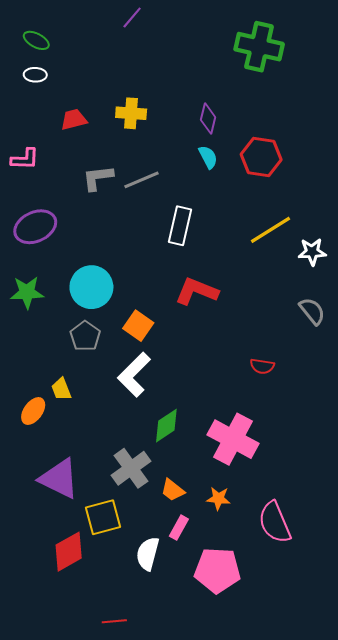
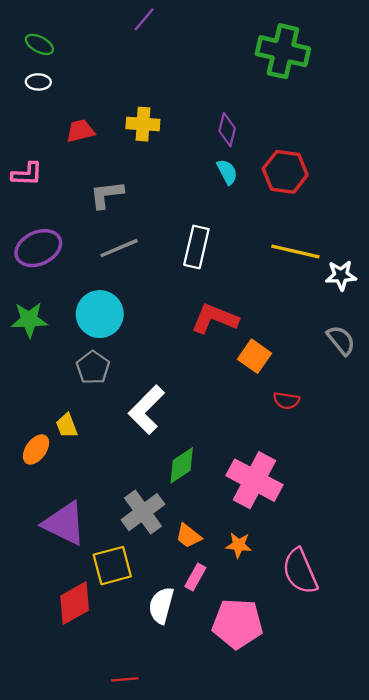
gray line: (141, 180) -> (119, 248), moved
yellow line: (270, 230) -> (295, 251), turned 45
orange square: (138, 326) -> (254, 356), moved

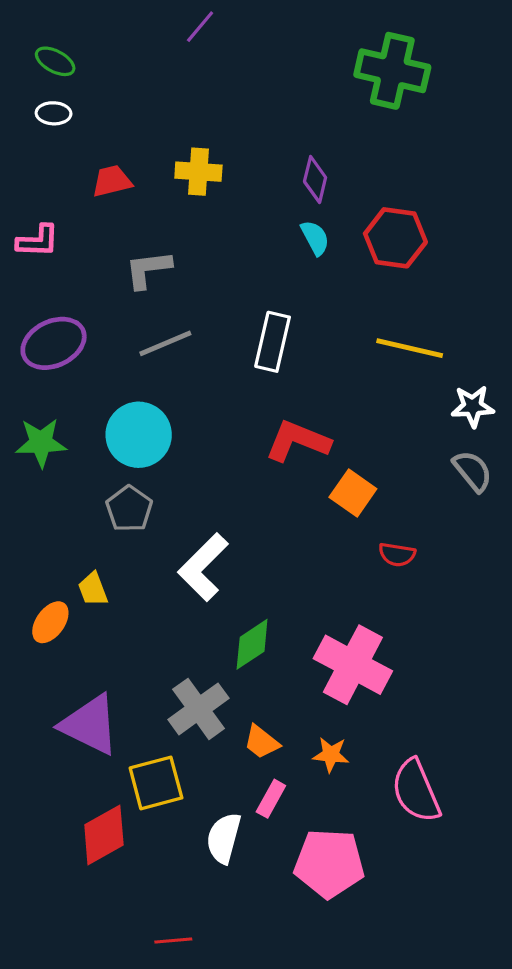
white star: (341, 275) -> (473, 406), moved

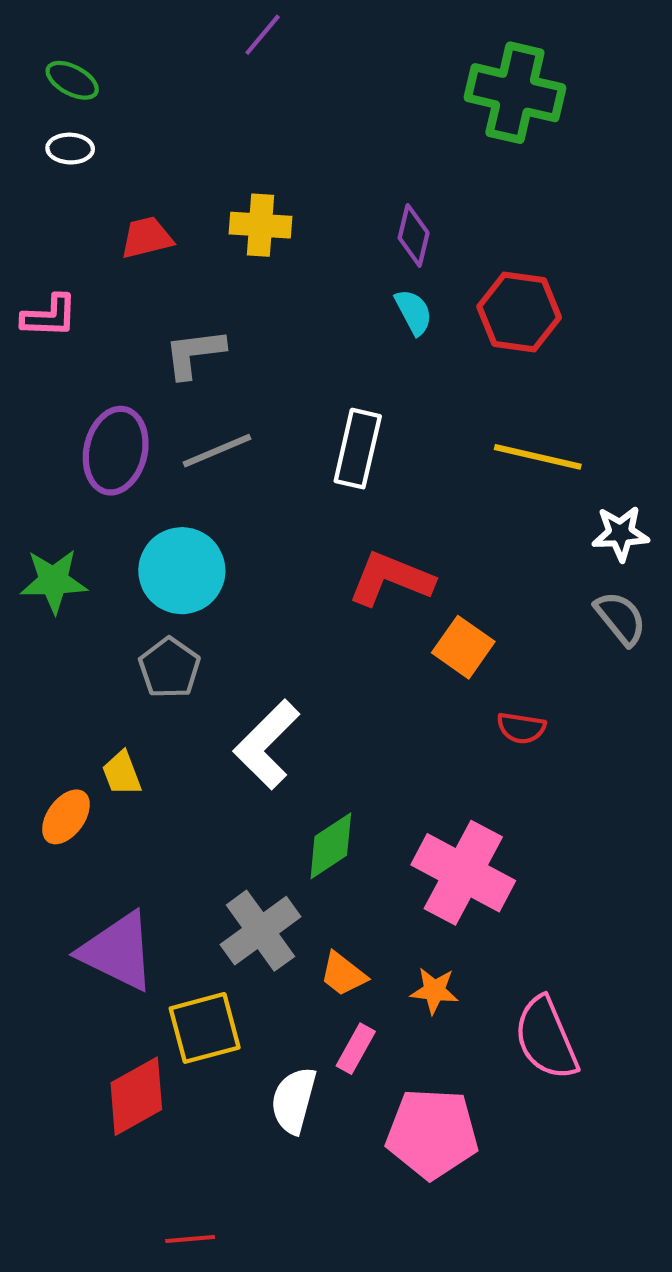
purple ellipse: (54, 343) -> (116, 451), moved, turned -52
red line: (173, 941) -> (190, 1239), moved

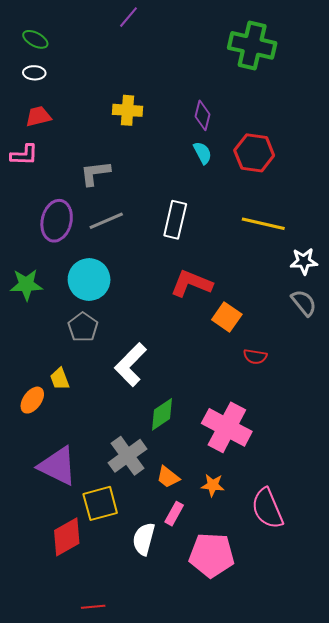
red trapezoid: (147, 238) -> (38, 116), moved

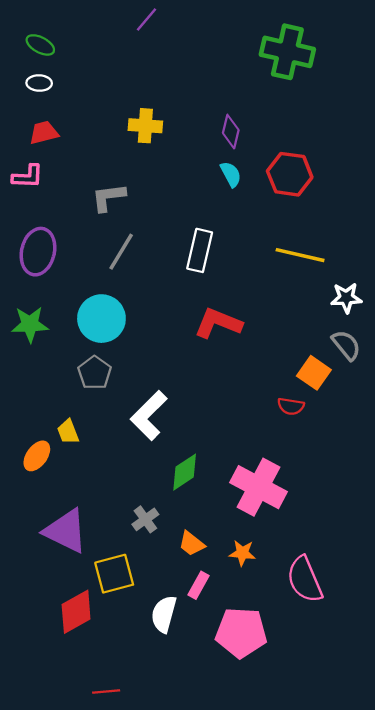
purple ellipse: (57, 221) -> (38, 252), moved
gray line: (106, 221) -> (121, 252), turned -36
orange square: (227, 317) -> (314, 373), moved
gray cross: (128, 456) -> (145, 519), size x0.6

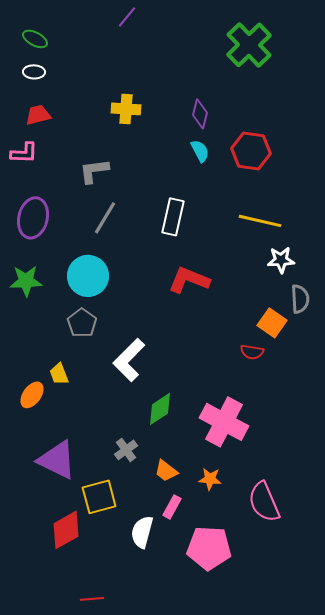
green cross: (287, 52) -> (249, 45), turned 33
white star: (346, 298) -> (281, 260), moved
gray semicircle: (346, 345) -> (300, 299), turned 36

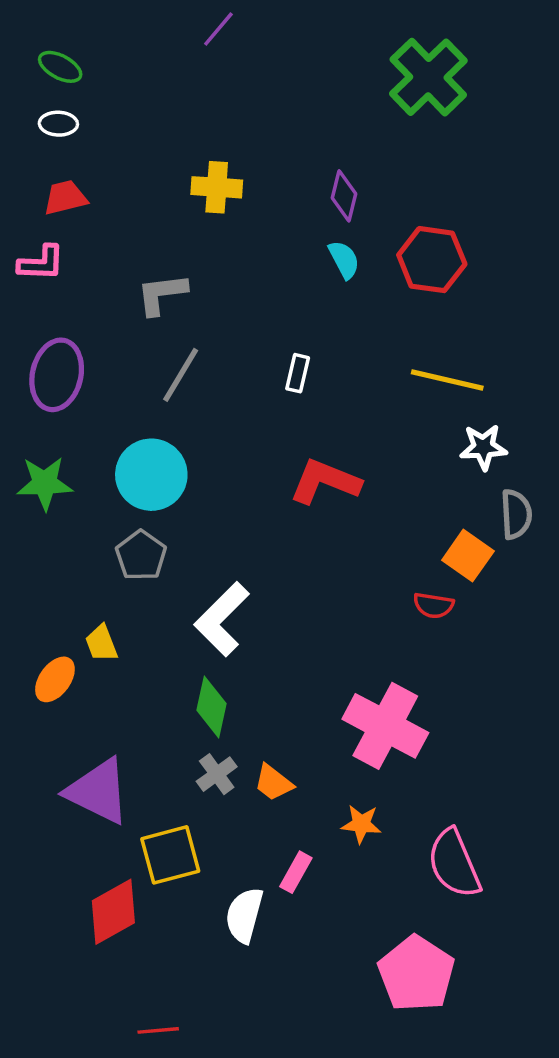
white rectangle: (173, 217) -> (298, 373), size x0.6
green diamond: (160, 409) -> (212, 707), moved, turned -44
orange trapezoid: (166, 471) -> (273, 783), moved
pink pentagon: (209, 548) -> (416, 974), moved, turned 30

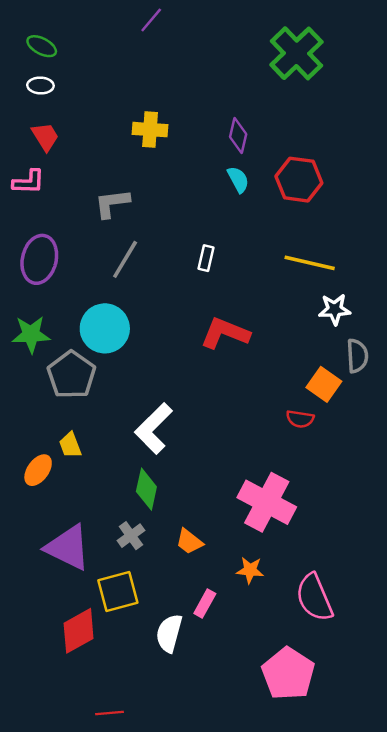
red trapezoid: (65, 198) -> (45, 137), turned 72
gray pentagon: (141, 556) -> (71, 375), moved, size x1.4
gray cross: (217, 774) -> (131, 536), moved

